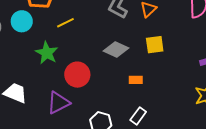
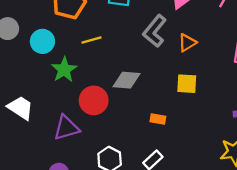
cyan circle: (22, 21) -> (42, 41), moved
gray diamond: (116, 49) -> (126, 80), moved, turned -30

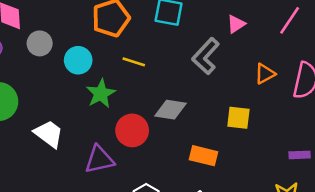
yellow line: (92, 40) -> (134, 62), turned 30
orange triangle: (187, 43) -> (265, 74), moved
orange rectangle: (158, 119) -> (203, 156), size x1.5

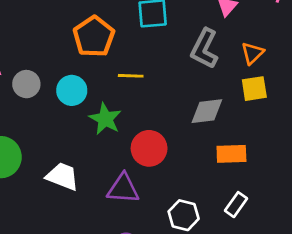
orange triangle: (265, 74) -> (252, 53), moved
gray diamond: (170, 110) -> (207, 111), moved
yellow square: (238, 118) -> (254, 89), moved
purple triangle: (99, 160) -> (123, 189), turned 32

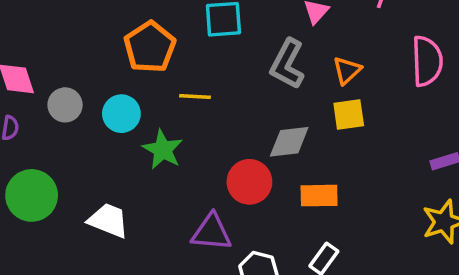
red circle: (149, 148) -> (249, 182), moved
purple triangle: (123, 189) -> (211, 232), moved

